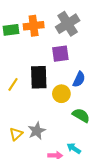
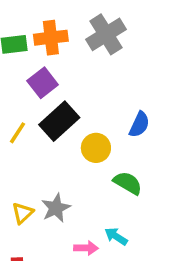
purple square: (60, 54) -> (43, 83), moved, turned -30
black rectangle: (39, 77) -> (59, 121), turned 50
blue semicircle: (79, 79) -> (139, 125), moved

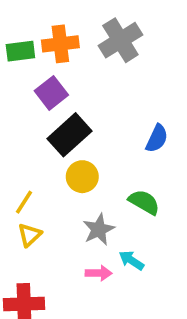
yellow line: (18, 133) -> (24, 202), moved
yellow circle: (96, 148) -> (82, 177), moved
gray star: (56, 208) -> (99, 229), moved

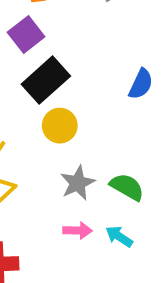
green semicircle: (144, 202) -> (127, 187), moved
cyan arrow: (131, 260) -> (119, 236), moved

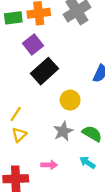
yellow circle: (60, 126) -> (70, 100), moved
pink arrow: (78, 230) -> (49, 165), moved

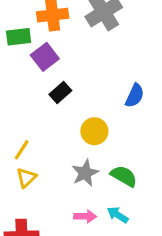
green rectangle: (13, 18) -> (19, 37), moved
black rectangle: (45, 71) -> (60, 92), size x0.6
pink arrow: (49, 165) -> (85, 216), moved

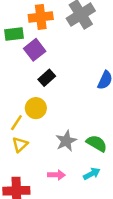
yellow circle: (94, 131) -> (36, 108), moved
cyan arrow: (118, 215) -> (92, 174), turned 119
pink arrow: (85, 216) -> (56, 175), moved

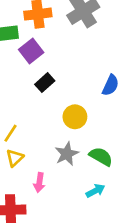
yellow circle: (36, 108) -> (75, 117), moved
pink arrow: (56, 175) -> (39, 183), moved, turned 98

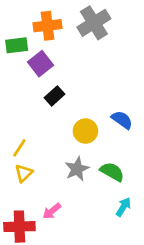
blue semicircle: (111, 85) -> (122, 120), moved, turned -80
pink arrow: (39, 183) -> (52, 211), moved, turned 42
cyan arrow: (95, 191) -> (123, 207), moved, turned -30

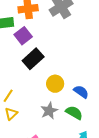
black rectangle: (55, 96) -> (33, 59), size x1.5
blue semicircle: (122, 120) -> (81, 92), moved

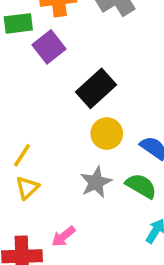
black rectangle: (33, 59) -> (96, 88), moved

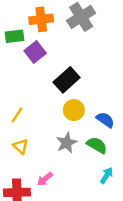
yellow line: (22, 155) -> (17, 115), moved
yellow triangle: (27, 188) -> (21, 146), turned -35

